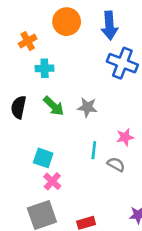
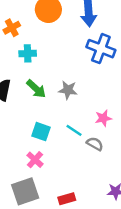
cyan line: (94, 150) -> (74, 130), turned -63
cyan square: (43, 158) -> (41, 132), moved

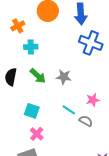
cyan square: (41, 132) -> (32, 111), moved

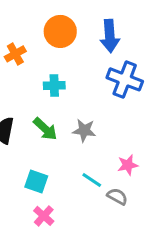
cyan cross: (31, 47) -> (54, 85), moved

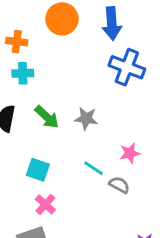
orange cross: (15, 54) -> (17, 42), turned 36
cyan cross: (54, 85) -> (23, 73), moved

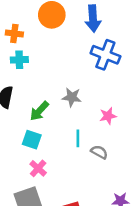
green arrow: (47, 117) -> (39, 111), moved, turned 90
pink star: (130, 153) -> (108, 116), moved
cyan line: (94, 168) -> (78, 138), turned 56

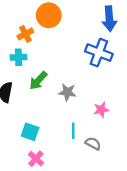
blue arrow: (93, 19) -> (109, 19), moved
orange cross: (14, 34) -> (25, 34), moved, turned -35
green arrow: (39, 111) -> (38, 81), moved

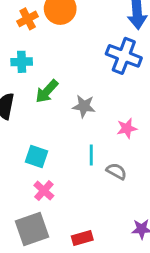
orange cross: (25, 34) -> (28, 19), moved

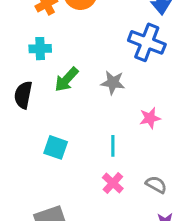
gray star: (84, 106) -> (113, 83), moved
gray semicircle: (116, 171) -> (156, 185), moved
pink cross: (44, 191) -> (113, 183), moved

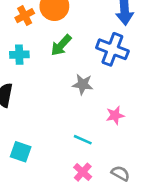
green arrow: (66, 79) -> (61, 45), moved
cyan line: (113, 146) -> (83, 140), turned -66
cyan square: (56, 147) -> (21, 152), moved

